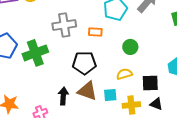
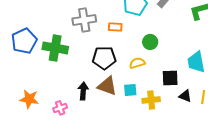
green cross: (35, 53) -> (55, 48), turned 30
yellow semicircle: (124, 74) -> (137, 63), moved
black triangle: (156, 104) -> (185, 96), moved

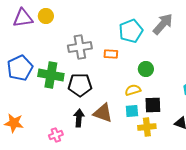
black pentagon: (104, 58) -> (80, 85), moved
black square: (170, 78) -> (153, 105), moved
cyan square: (130, 90) -> (132, 111), moved
orange star: (29, 99) -> (14, 123), moved

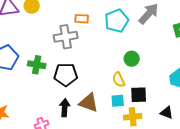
orange rectangle: (111, 54) -> (82, 19), moved
green cross: (51, 75) -> (37, 65), size x0.7
yellow semicircle: (133, 90) -> (119, 80), turned -98

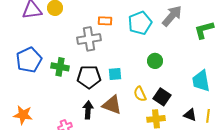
yellow semicircle: (119, 80) -> (140, 94), moved
black square: (139, 95) -> (162, 97), turned 36
cyan square: (118, 101) -> (115, 74), moved

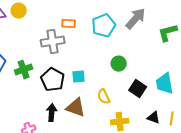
green cross: (60, 67) -> (24, 70), turned -30
black pentagon: (89, 77) -> (53, 80), turned 30
black square: (162, 97) -> (138, 89), moved

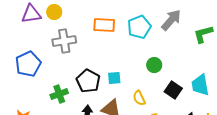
orange rectangle: (69, 24) -> (104, 25), size x1.5
gray cross: (53, 42) -> (64, 41), moved
green cross: (24, 70) -> (59, 94), moved

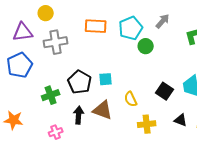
purple triangle: (31, 14) -> (23, 32), moved
gray arrow: (171, 20) -> (163, 21), size x0.7
green circle: (154, 65) -> (146, 46), moved

